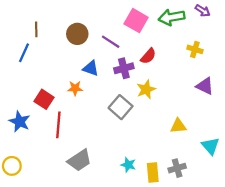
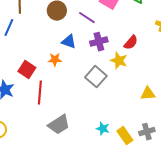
red semicircle: (148, 56) -> (131, 43), moved
yellow star: (146, 89) -> (119, 61), turned -30
yellow rectangle: (153, 173) -> (125, 136), turned -30

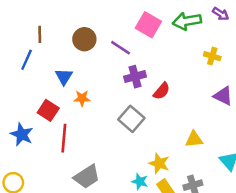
blue triangle: (69, 42) -> (64, 77), moved, turned 42
red semicircle: (131, 43) -> (162, 91), moved
yellow star: (119, 61) -> (159, 163), moved

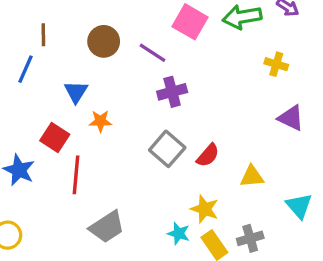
red semicircle: (162, 91) -> (208, 155), moved

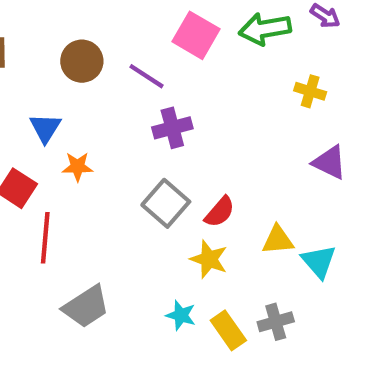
cyan triangle: (299, 206) -> (319, 261), moved
yellow star: (205, 209) -> (209, 259), moved

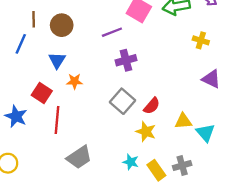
brown circle: (82, 61) -> (62, 25), moved
purple line: (146, 76) -> (112, 32), turned -54

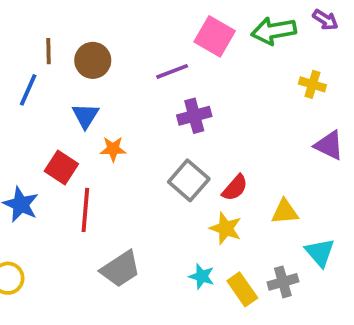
cyan triangle: (206, 133) -> (320, 252), moved

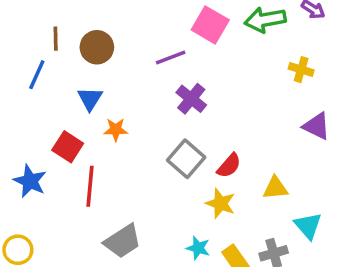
purple cross: (194, 116) -> (191, 99), turned -36

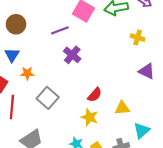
gray square: (186, 159) -> (48, 98), moved
cyan triangle: (308, 226) -> (142, 130), turned 30

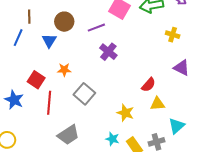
brown circle: (16, 24) -> (64, 22), moved
blue triangle: (12, 55) -> (49, 41), moved
red semicircle: (95, 95) -> (148, 85), moved

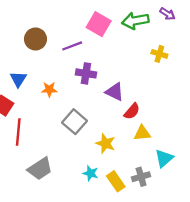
blue triangle: (49, 41) -> (18, 79), moved
purple cross: (108, 52) -> (86, 73), turned -30
purple triangle: (182, 68) -> (115, 92), moved
orange star: (64, 70) -> (49, 90), moved
gray square: (84, 94) -> (74, 122), moved

